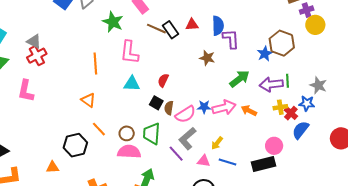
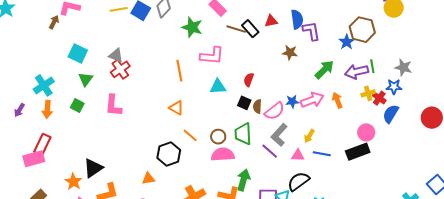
pink L-shape: (129, 52) -> (212, 56), turned -85
orange arrow: (249, 111) -> (337, 100), turned 49

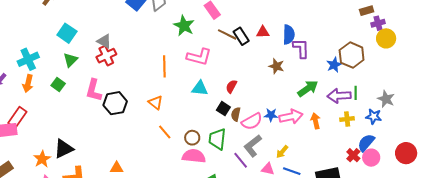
red cross: (379, 98) -> (353, 155), moved
pink circle: (366, 132) -> (371, 158), moved
black hexagon: (169, 154) -> (115, 103), moved

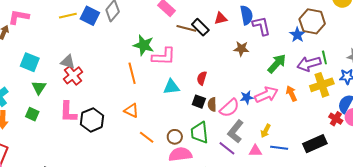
green star: (184, 26) -> (144, 45), moved
yellow cross: (347, 119) -> (322, 85), size x1.6

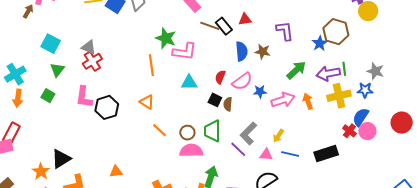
blue semicircle: (246, 15) -> (242, 51), moved
blue star: (247, 97) -> (260, 92), moved
pink semicircle: (229, 108) -> (242, 81), moved

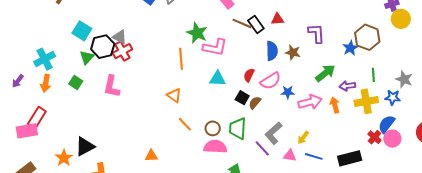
purple arrow: (328, 74) -> (347, 86), moved, size x0.7
brown semicircle: (228, 104) -> (255, 103), turned 32
black hexagon: (107, 107) -> (103, 47), moved
orange triangle: (116, 172) -> (151, 156), moved

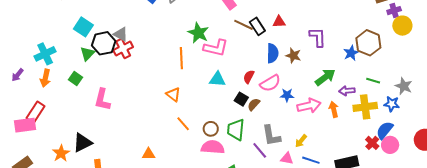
green line: (373, 75) -> (373, 81), turned -72
pink L-shape: (112, 86) -> (102, 100), moved
gray L-shape: (273, 133) -> (271, 136), turned -60

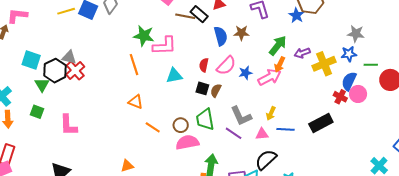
green line: (373, 81) -> (371, 65), moved
orange arrow: (334, 109) -> (280, 65), moved, turned -126

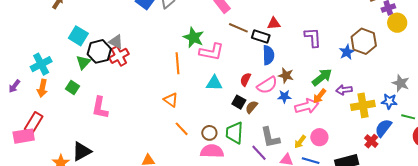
black rectangle: (199, 14) -> (261, 37), moved, turned -36
brown star: (241, 33) -> (286, 76), moved
pink circle: (358, 94) -> (319, 137), moved

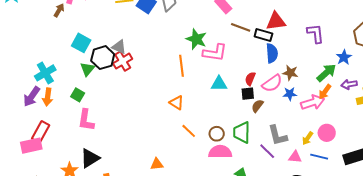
red triangle: (274, 23) -> (276, 21), size x1.5
blue star: (347, 52) -> (344, 57), moved
purple arrow: (14, 86) -> (32, 97), moved, size x1.5
black square: (239, 102) -> (248, 94), moved, turned -32
pink L-shape: (100, 108) -> (86, 120), moved

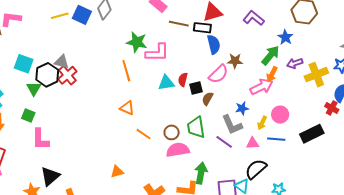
purple L-shape: (315, 33) -> (254, 18), turned -35
red semicircle: (250, 79) -> (183, 80), moved
blue star: (290, 94) -> (242, 108), moved

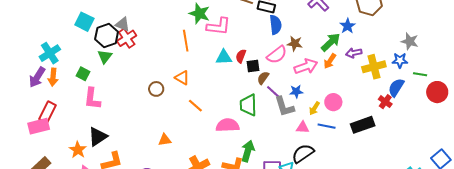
pink arrow: (261, 87) -> (306, 66), moved
green triangle: (34, 89) -> (105, 57), moved
brown circle: (172, 132) -> (156, 89), moved
purple line: (224, 142) -> (274, 93), moved

